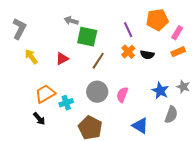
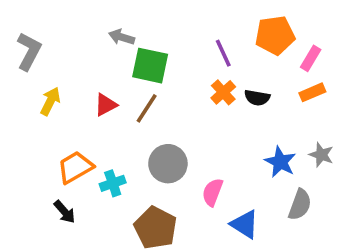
yellow arrow: (31, 57) -> (50, 101), turned 63
brown line: (98, 61) -> (147, 108), moved
pink semicircle: (122, 95) -> (213, 192), moved

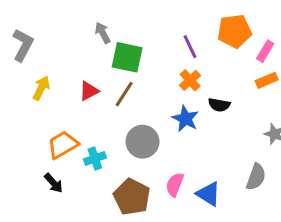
gray arrow: (122, 37) -> (103, 33), turned 45
black semicircle: (257, 98) -> (219, 105), moved
blue star: (280, 162) -> (185, 119), moved
pink semicircle: (213, 192) -> (175, 185), moved

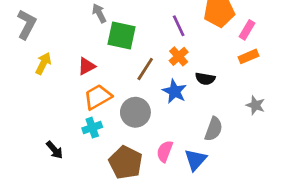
brown line: (124, 94) -> (145, 69), moved
orange trapezoid: (63, 145) -> (98, 97), moved
gray semicircle: (256, 177) -> (214, 129), moved
blue triangle: (208, 194) -> (195, 160), turned 40

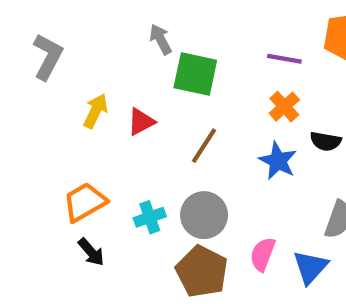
purple line: (179, 26) -> (284, 59), turned -55
yellow arrow: (43, 63) -> (95, 111), moved
brown line: (145, 69) -> (204, 146), moved
orange trapezoid: (98, 97) -> (85, 202), moved
gray circle: (135, 112) -> (204, 215), moved

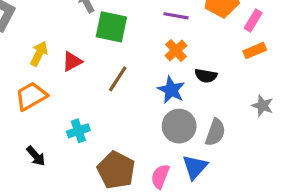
orange trapezoid: (85, 202) -> (31, 96), moved
gray circle: (204, 215) -> (179, 126), moved
pink semicircle: (263, 254) -> (160, 176), moved

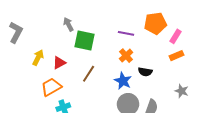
orange trapezoid: (31, 96) -> (51, 87), moved

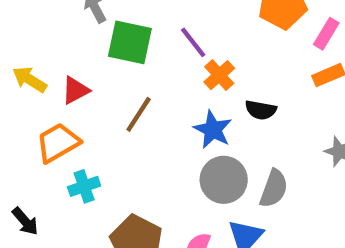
purple line: (126, 33) -> (193, 42), moved, turned 42
yellow arrow: (38, 58) -> (30, 79), turned -84

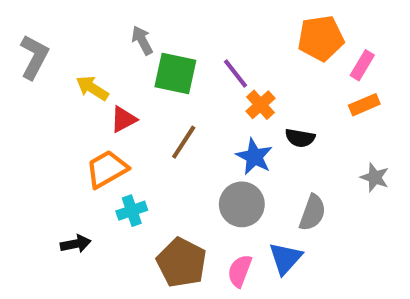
yellow arrow: (30, 79) -> (92, 88), moved
gray circle: (224, 180) -> (242, 204), moved
black arrow: (25, 221) -> (76, 244), turned -60

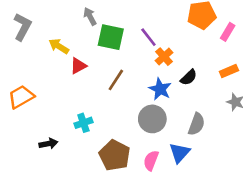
orange rectangle: (364, 105) -> (229, 71), moved
black semicircle: (300, 138) -> (189, 77), turned -54
orange trapezoid: (107, 169) -> (21, 97), moved

